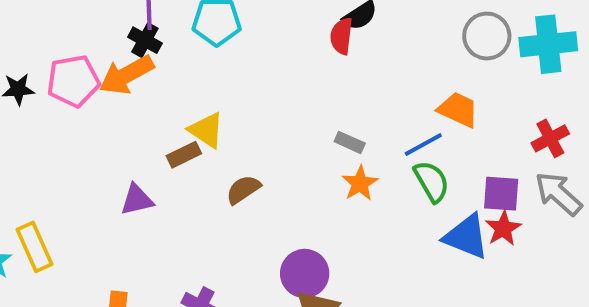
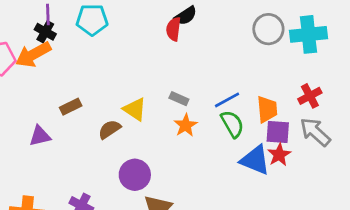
orange trapezoid: (458, 110) -> (267, 109), moved, turned 60
yellow triangle: (206, 130) -> (135, 109), moved
purple circle: (305, 273) -> (135, 175), moved

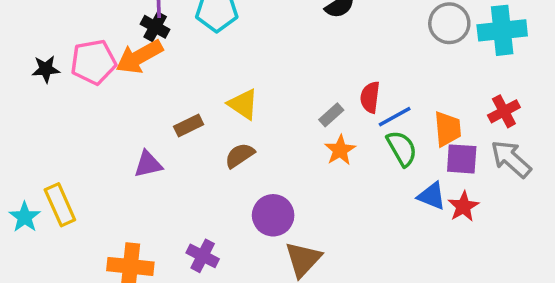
red semicircle: (174, 29) -> (370, 97), moved
gray rectangle: (179, 99) -> (331, 115), turned -66
yellow triangle: (135, 109) -> (243, 104), moved
red star: (279, 155) -> (463, 207), moved
blue triangle: (255, 160) -> (432, 196), size x0.7

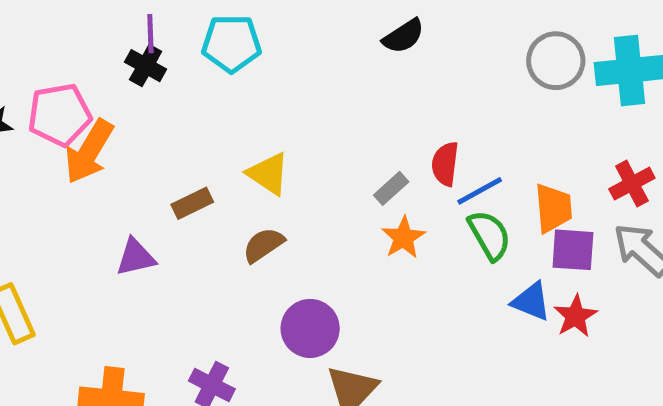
orange arrow: (139, 57) -> (89, 152), moved, turned -30

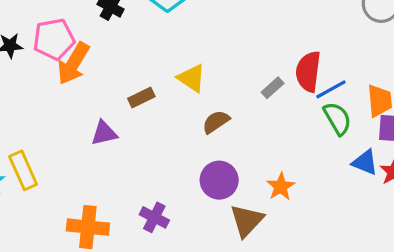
red semicircle: (445, 164) -> (308, 72), size x1.4
orange star: (403, 238) -> (281, 187), moved
brown semicircle: (263, 245) -> (216, 122), moved

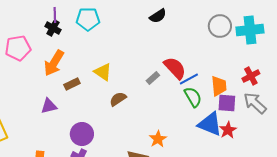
orange arrow: (73, 63) -> (54, 63), moved
red semicircle: (308, 72) -> (175, 68), turned 130
blue triangle: (365, 162) -> (210, 124), size x1.5
purple circle: (219, 180) -> (82, 134), moved

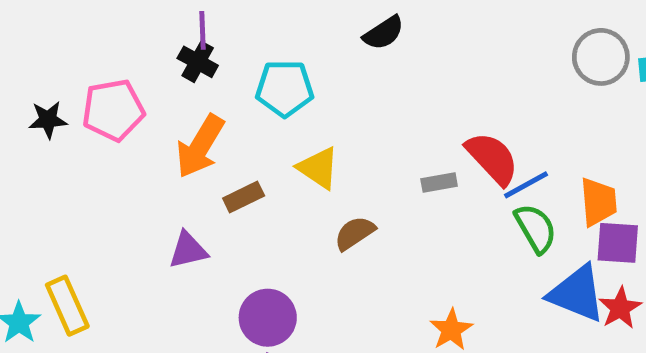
black semicircle: (158, 16) -> (384, 33), moved
cyan pentagon: (88, 19) -> (285, 88), moved
gray rectangle: (153, 78) -> (439, 182), turned 32

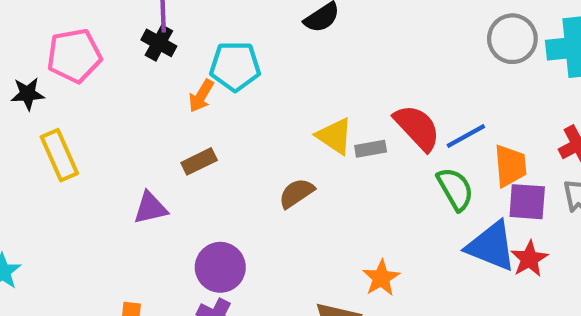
pink pentagon: (113, 110) -> (74, 56), moved
orange arrow: (200, 146) -> (201, 96), moved, size x0.6
yellow triangle: (318, 168) -> (335, 136), moved
blue line: (526, 185) -> (466, 136), moved
yellow rectangle: (67, 306) -> (59, 155), moved

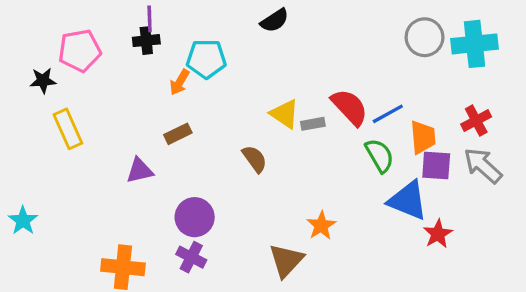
black cross: (159, 43) -> (146, 41), turned -35
brown semicircle: (296, 193) -> (255, 159), turned 88
red star: (529, 259) -> (438, 234), moved

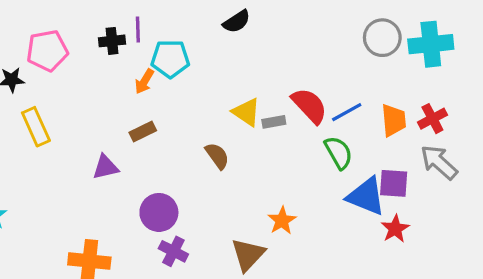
purple line: (150, 19) -> (138, 30), moved
orange trapezoid: (423, 137) -> (394, 120), moved
purple square: (436, 166) -> (394, 183), moved
purple cross: (191, 257) -> (173, 251), moved

